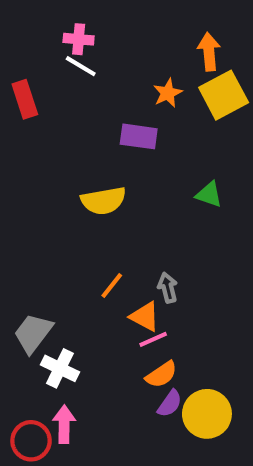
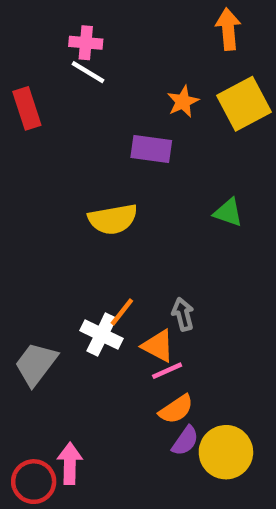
orange arrow: (209, 52) -> (228, 29), moved
white cross: (60, 368) -> (102, 335), moved

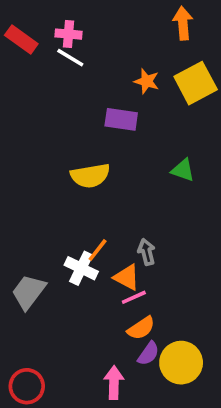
orange star: (183, 102) -> (147, 81), turned -30
red rectangle: (27, 108) -> (21, 40), moved, turned -36
pink arrow: (70, 463) -> (114, 383), moved

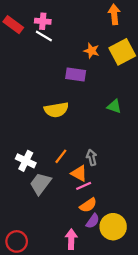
white cross: (81, 268) -> (26, 161), moved
gray trapezoid: (29, 292) -> (40, 184), moved

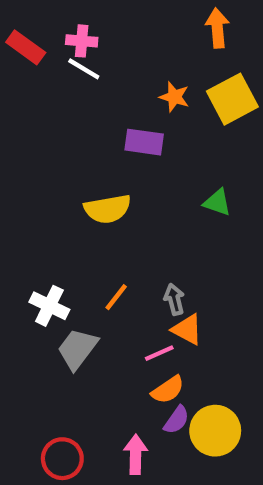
orange triangle: (79, 173) -> (187, 329), moved
red circle: (17, 241) -> (62, 459), moved

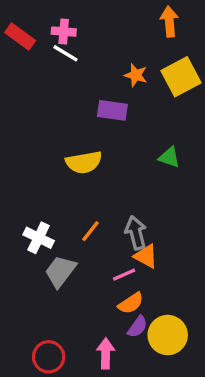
gray arrow: (174, 299) -> (136, 233), size x1.4

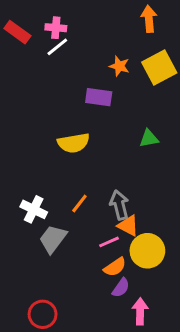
white line: (65, 53) -> (57, 47), turned -70
green triangle: (169, 157) -> (149, 138), turned -30
yellow circle: (168, 335) -> (147, 251), moved
pink arrow: (106, 353) -> (140, 311), moved

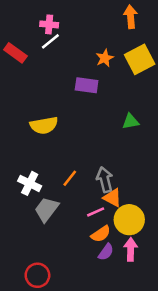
red rectangle: (17, 32) -> (15, 53), moved
orange star: (119, 66) -> (105, 58), turned 30
yellow semicircle: (74, 143) -> (44, 125), moved
pink arrow: (140, 311) -> (131, 249), moved

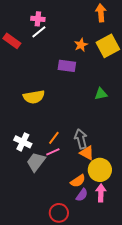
pink line: (96, 212) -> (53, 152), moved
red circle: (37, 275) -> (59, 213), moved

